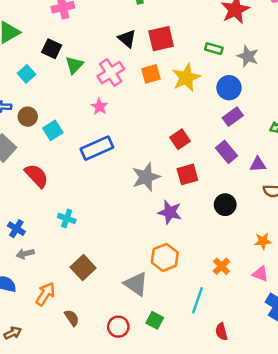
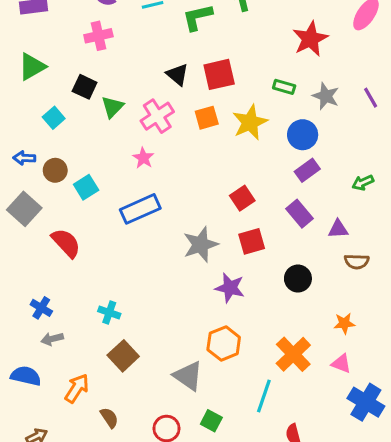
cyan cross: (67, 218) -> (109, 313), moved
orange cross: (221, 266) -> (293, 354), size x1.6

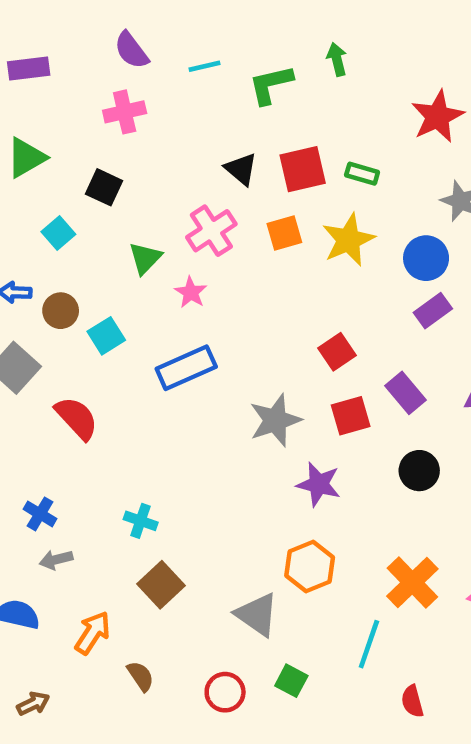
green rectangle: (284, 87) -> (362, 174), moved
green triangle: (112, 107) -> (145, 258), moved
purple rectangle: (299, 214) -> (405, 393), moved

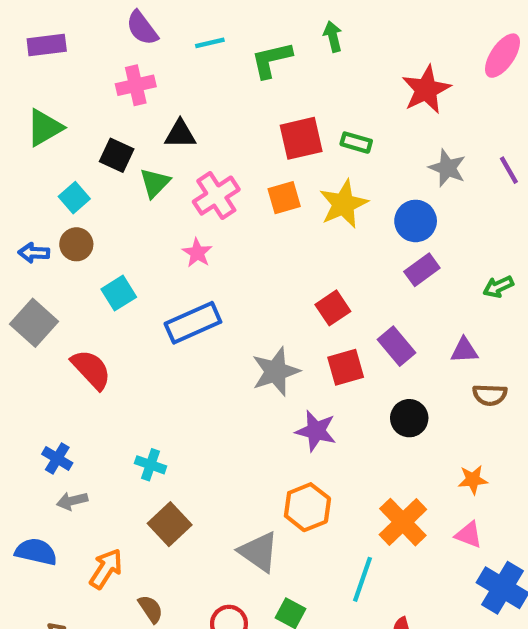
black triangle: (241, 169) -> (180, 134), moved, turned -40
green triangle: (145, 258) -> (155, 183), moved
brown circle: (61, 311) -> (76, 244), moved

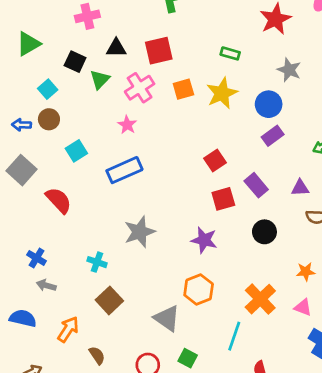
red square: (301, 138) -> (159, 51), moved
gray star: (276, 372) -> (140, 232), moved
gray arrow: (72, 501) -> (46, 285), turned 30

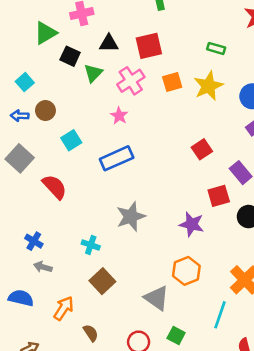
green triangle: (28, 44) -> (45, 33), moved
cyan square: (48, 89) -> (25, 82), moved
red square: (223, 199) -> (219, 196), moved

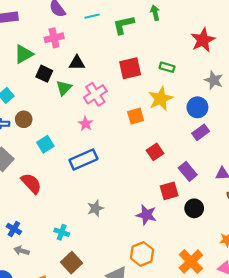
red square: (149, 46) -> (130, 68), moved
orange square: (172, 82) -> (136, 116), moved
gray star: (131, 217) -> (95, 208), size x0.7

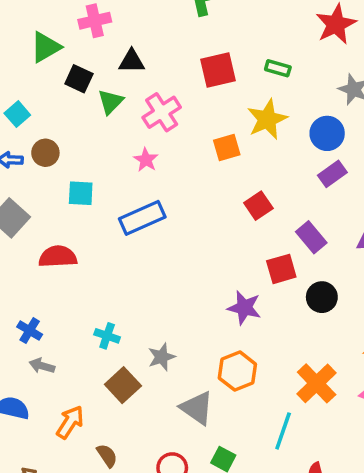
cyan square: (45, 144) -> (81, 193), turned 35
red semicircle: (31, 183) -> (58, 257), turned -50
gray star: (95, 208) -> (162, 357), moved

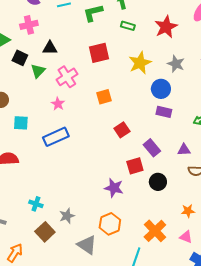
green rectangle: (278, 68) -> (128, 26), moved
yellow star: (267, 119) -> (140, 63), moved
purple rectangle: (332, 174) -> (164, 112), turned 49

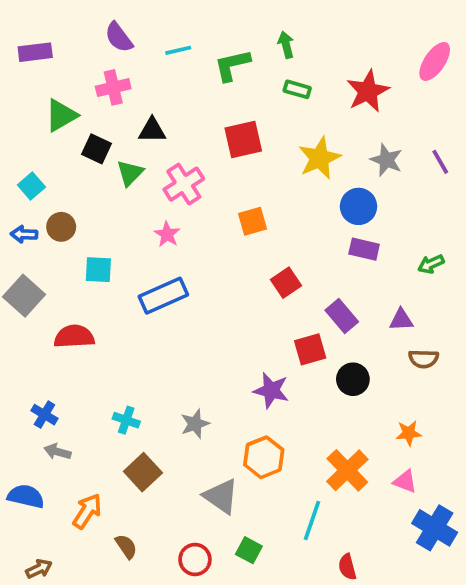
gray star: (67, 216) -> (195, 424), moved

